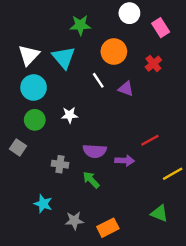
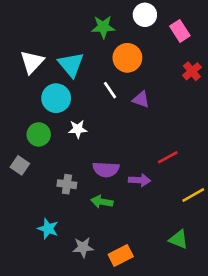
green star: (80, 25) -> (103, 27), moved
red cross: (153, 64) -> (192, 71), moved
cyan circle: (34, 87) -> (56, 98), moved
green arrow: (91, 180) -> (102, 202), turned -36

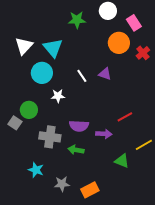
orange circle: (127, 58) -> (119, 43), moved
white line: (110, 90) -> (82, 76), moved
green circle: (39, 134) -> (29, 110), moved
gray cross: (67, 184) -> (50, 137), size x1.5
green triangle: (179, 239) -> (122, 161), moved

